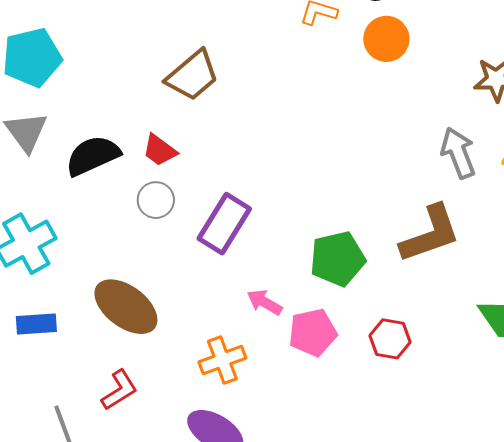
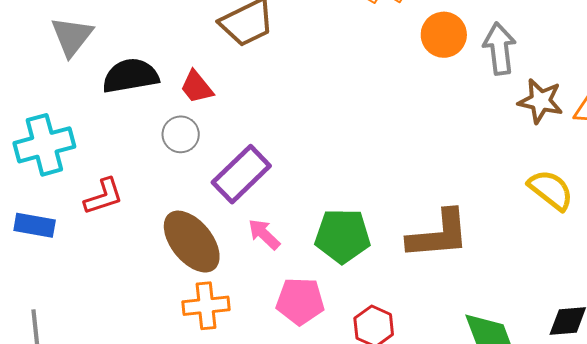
gray arrow: (458, 153) -> (500, 49), moved
pink arrow: (264, 302) -> (264, 234), moved
brown ellipse: (126, 307) -> (192, 242), moved
red L-shape: (119, 390) -> (104, 196), moved

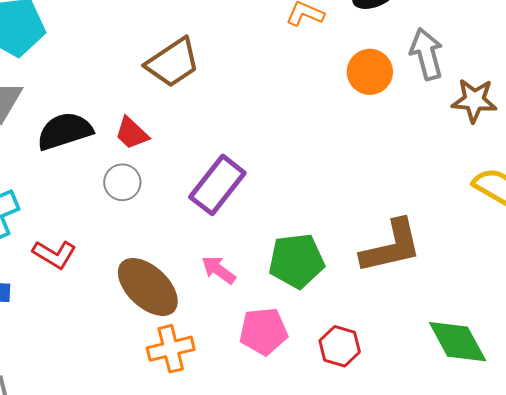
orange circle: (444, 35) -> (370, 72), moved
purple rectangle: (241, 174) -> (217, 185), moved
red L-shape: (104, 196) -> (54, 254), turned 57

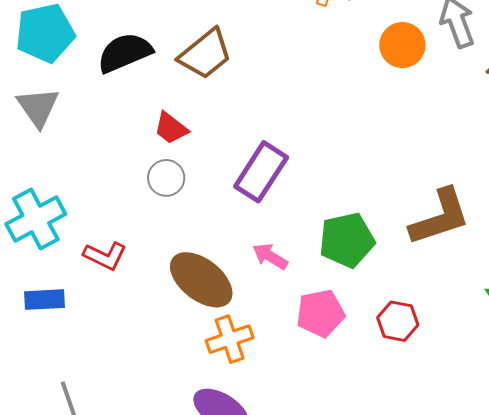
black semicircle: (65, 131) -> (125, 53), moved

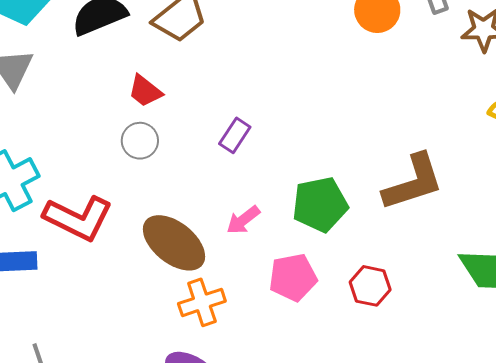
purple rectangle: (261, 172) -> (235, 135), size x0.6
red L-shape: (105, 256) -> (78, 218), size x1.6
pink arrow: (270, 256) -> (243, 220), turned -69

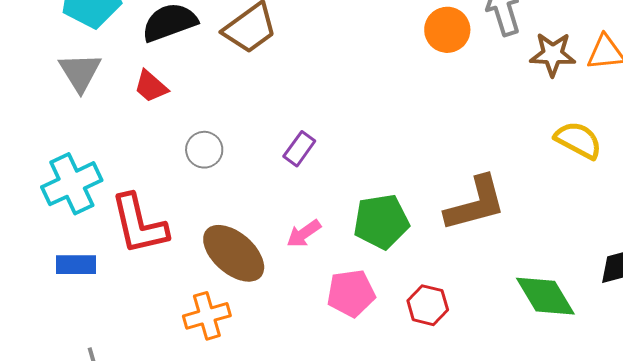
red trapezoid: (145, 91) -> (151, 86), moved
red L-shape: (78, 218) -> (139, 224), turned 48
orange cross: (202, 302) -> (207, 316), moved

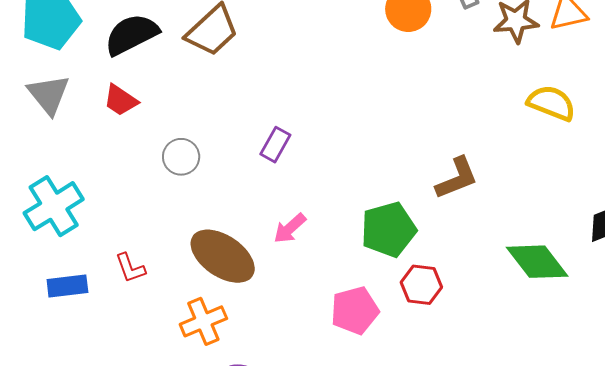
brown L-shape: (475, 204) -> (457, 178), size x0.7
green pentagon: (381, 222) -> (389, 230), moved
red L-shape: (139, 224) -> (130, 268), moved, size x0.5
pink pentagon: (351, 293) -> (355, 310), moved

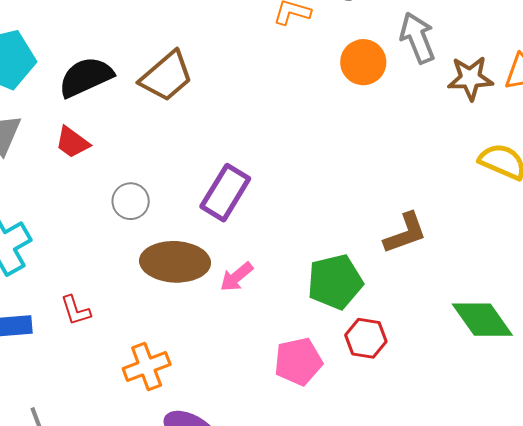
purple rectangle: (275, 145) -> (225, 193), size x1.6
brown ellipse: (223, 256) -> (175, 262), moved, turned -34

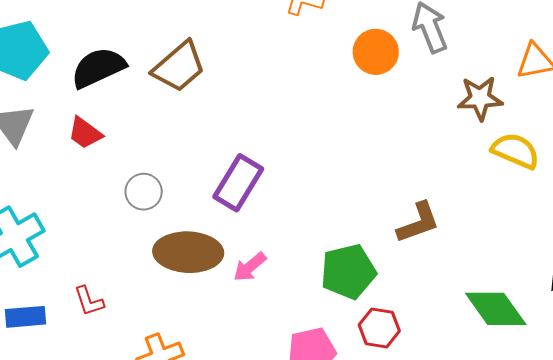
brown star: (470, 78) -> (480, 98), moved

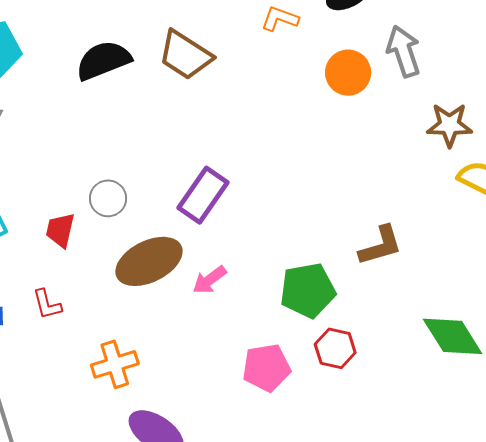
brown trapezoid: (179, 67) -> (185, 55), moved, turned 70
black semicircle: (98, 68) -> (103, 60), moved
red trapezoid: (85, 133) -> (60, 230), moved, turned 63
brown ellipse: (188, 252) -> (149, 261), turned -32

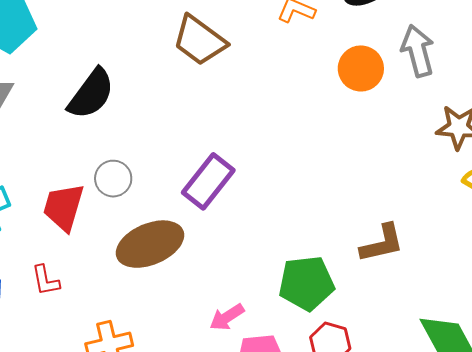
black semicircle: (103, 60) -> (91, 94), moved, turned 144
red trapezoid: (60, 230) -> (64, 207), size x1.4
pink arrow: (210, 280) -> (227, 317), moved

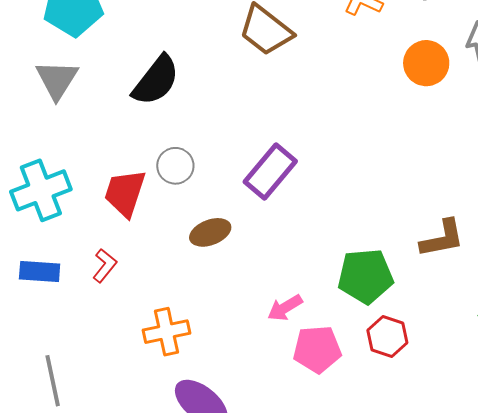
brown ellipse: (150, 244) -> (210, 232), size x0.6
red L-shape: (45, 280) -> (105, 266), turned -132

